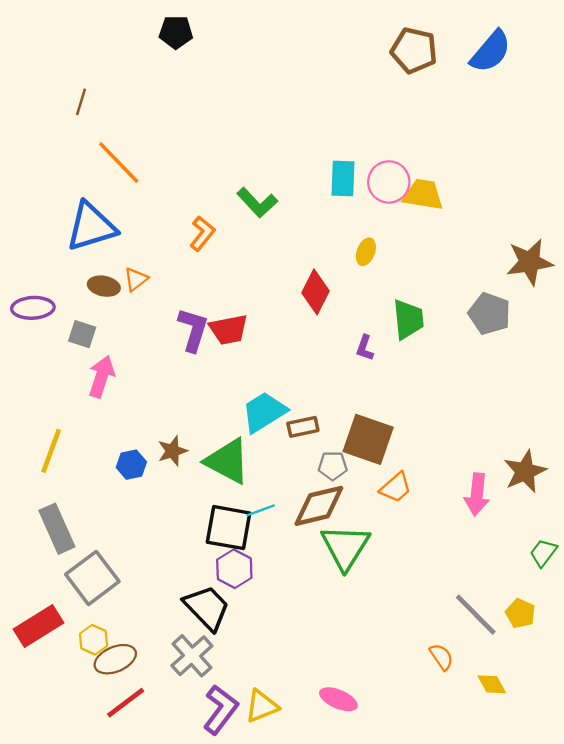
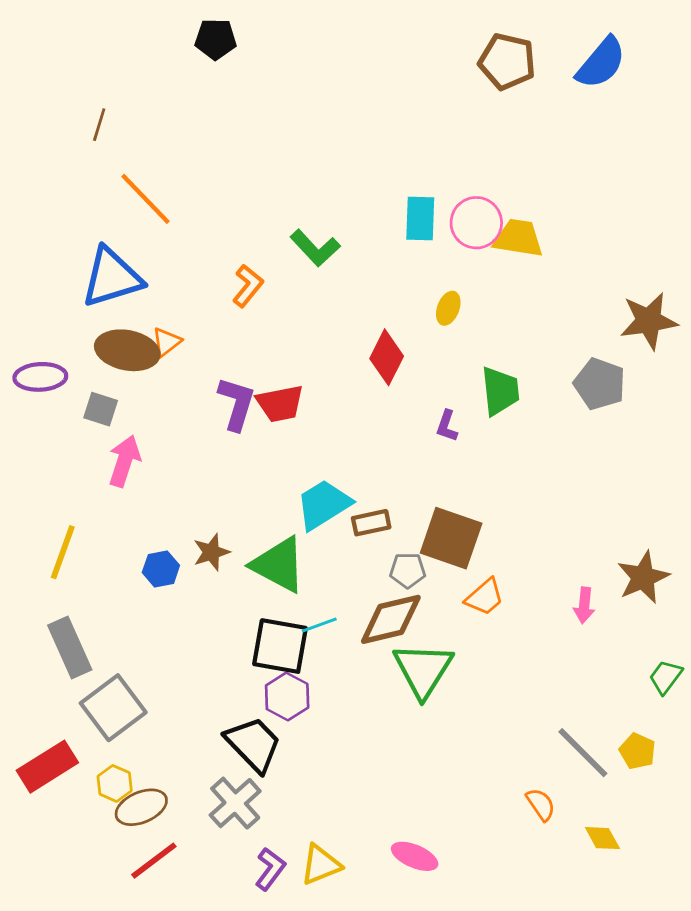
brown ellipse: (104, 286) -> (127, 350), size x1.6
pink arrow: (477, 494) -> (584, 605), size x0.7
purple L-shape: (221, 710) -> (270, 869), size x0.7

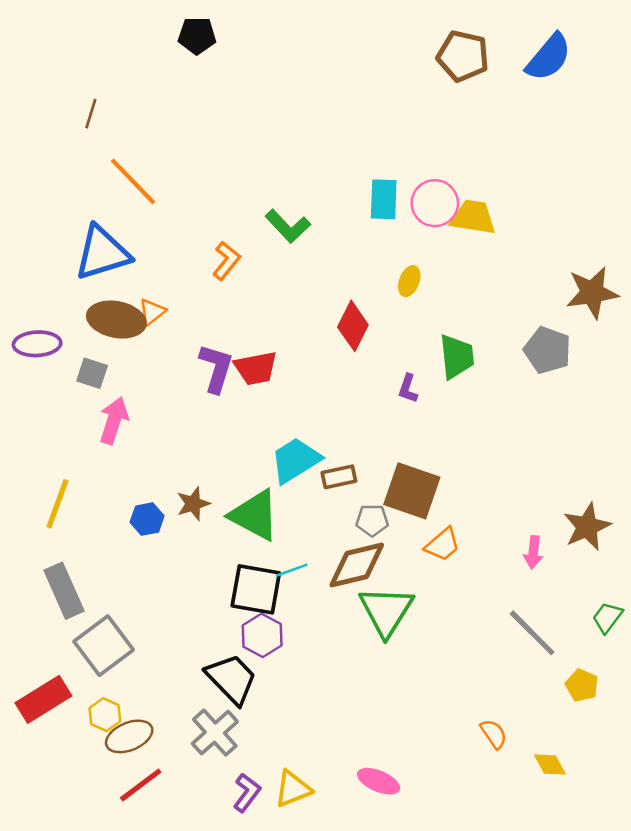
gray line: (583, 753) -> (532, 633), moved

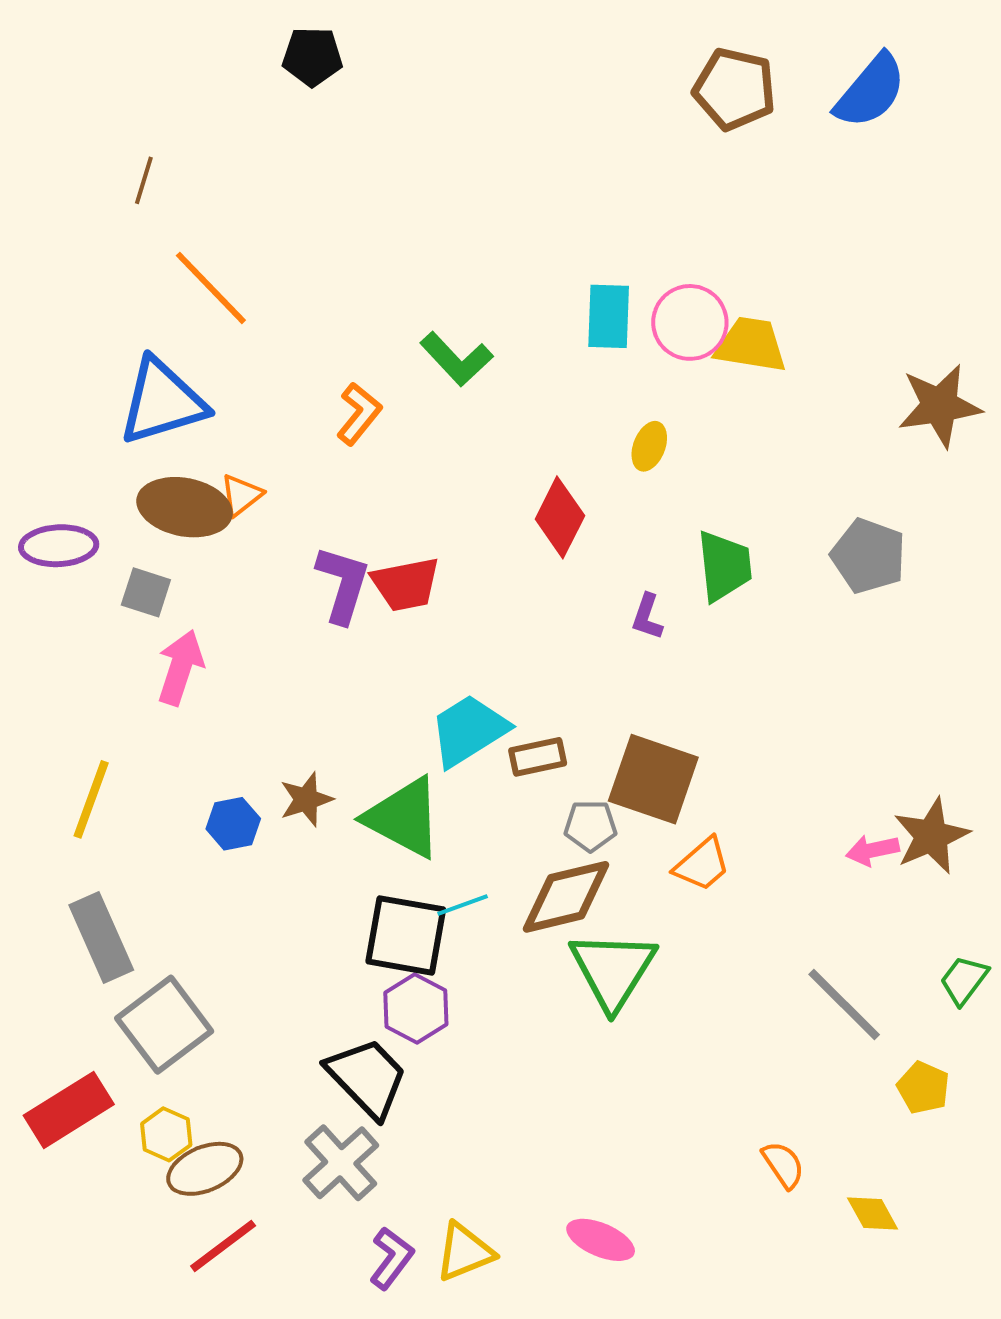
brown star: (592, 293) -> (940, 406), moved
pink arrow: (533, 552) -> (873, 850), moved, turned 72

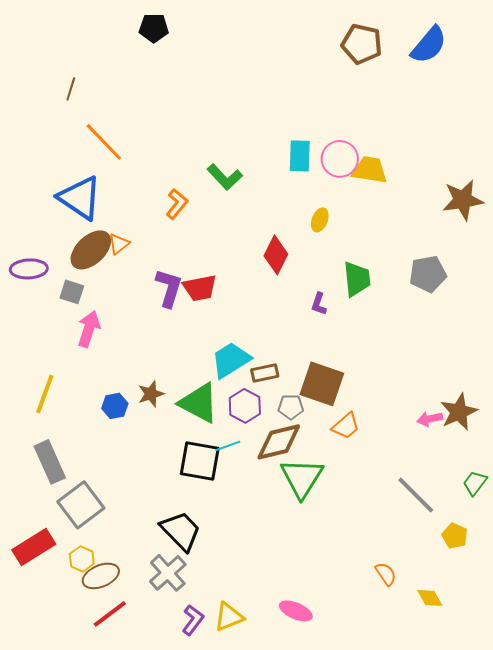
blue triangle: (162, 402) -> (80, 198), turned 51
brown ellipse: (184, 507) -> (91, 250), turned -54
gray pentagon: (868, 556) -> (428, 274), turned -30
purple hexagon: (416, 1008) -> (245, 406), moved

